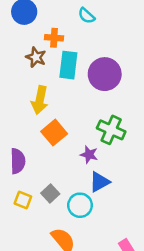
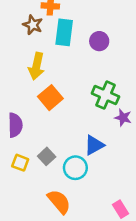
purple circle: (105, 74) -> (99, 41), size x0.6
purple star: (89, 155) -> (123, 118), moved

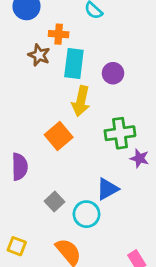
yellow arrow: (37, 66) -> (81, 101), moved
green cross: (105, 95) -> (120, 133), turned -32
yellow square: (20, 163) -> (17, 246), moved

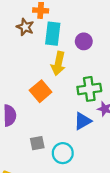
blue triangle: (107, 189) -> (83, 121), moved
gray square: (54, 202) -> (37, 143), turned 32

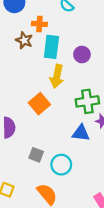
blue triangle: (83, 121) -> (81, 133), turned 36
gray square: (37, 143) -> (36, 155), turned 32

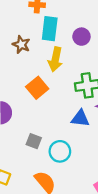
brown star: (24, 40) -> (21, 45), moved

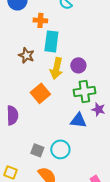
purple circle: (81, 37) -> (78, 65), moved
gray square: (34, 141) -> (37, 150), moved

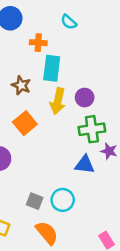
orange square: (40, 93) -> (25, 123), moved

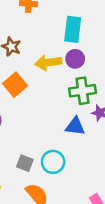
cyan rectangle: (52, 68) -> (73, 29), moved
yellow arrow: (58, 101) -> (48, 63), turned 70

